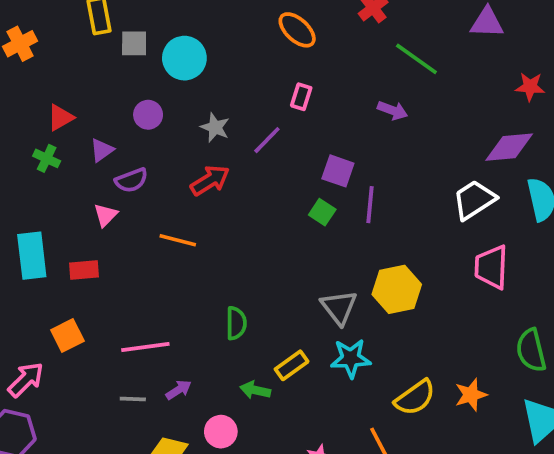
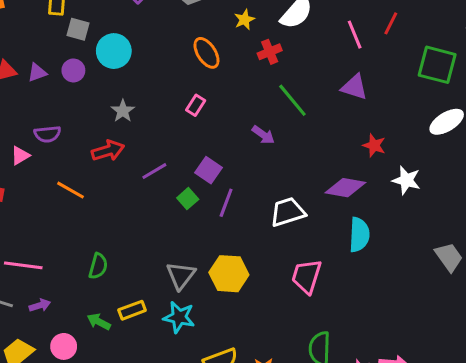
purple circle: (148, 115) -> (73, 70), moved
purple line: (267, 140) -> (154, 171), moved
purple triangle: (102, 150) -> (37, 73), moved
white trapezoid: (474, 200) -> (288, 212), moved

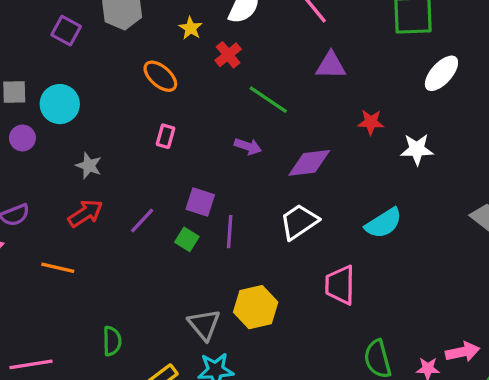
purple diamond: (345, 188) -> (309, 163), moved
cyan semicircle: (359, 235) -> (384, 223), turned 72

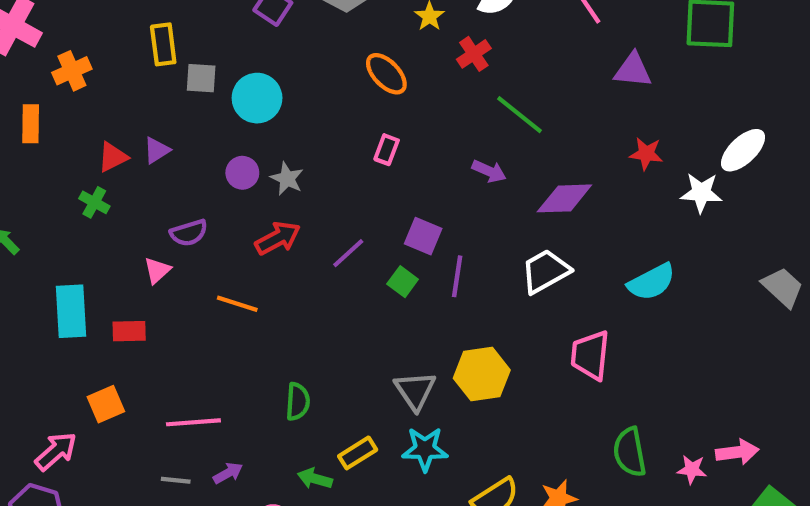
purple triangle: (331, 65) -> (633, 70), moved
white ellipse: (441, 73) -> (743, 150), moved
purple circle: (22, 138) -> (242, 173), moved

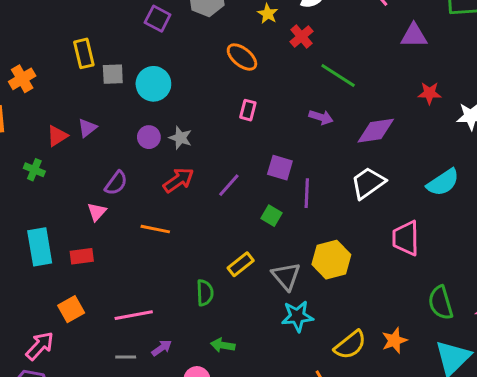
green cross: (94, 202) -> (34, 170), moved
purple semicircle: (189, 233) -> (116, 183), turned -30
green square: (403, 282) -> (271, 216), moved
yellow rectangle: (358, 453) -> (241, 264), moved

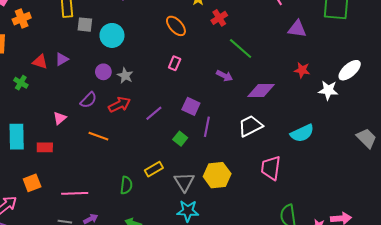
red triangle: (57, 136) -> (40, 62), turned 42
purple semicircle: (116, 183) -> (88, 100), moved

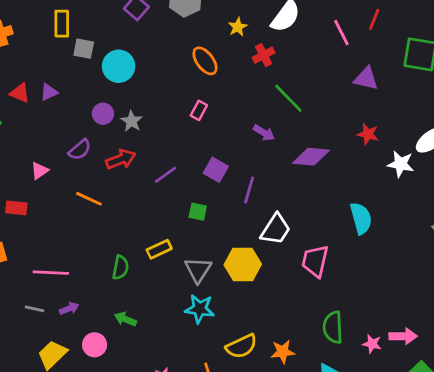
white trapezoid: (250, 126) -> (276, 229), moved, turned 145
purple line: (207, 127) -> (249, 190), moved
cyan semicircle: (302, 133) -> (361, 218), turned -85
green square: (180, 139) -> (198, 212), turned -32

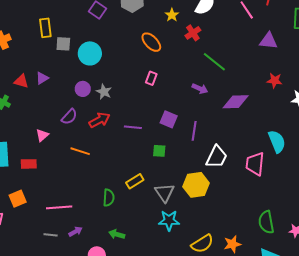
purple line: (165, 175) -> (133, 127), turned 48
pink trapezoid: (315, 261) -> (255, 164), moved

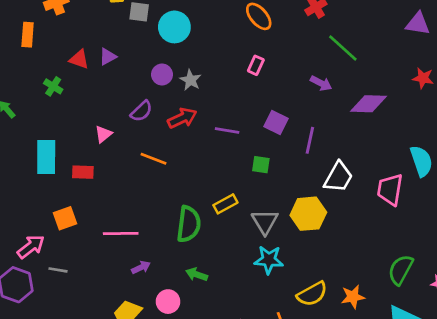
green semicircle: (109, 198) -> (189, 224), size x1.5
green semicircle: (266, 222) -> (401, 270), turned 35
gray line: (51, 235) -> (58, 270), moved

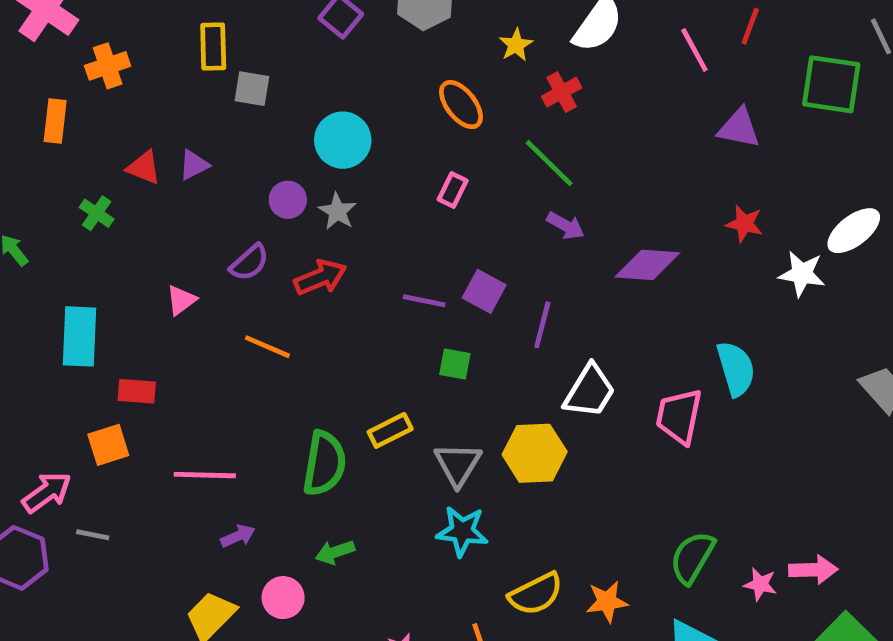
cyan circle: (174, 27) -> (343, 140), moved
green line: (343, 48) -> (549, 163), moved
purple line: (227, 130) -> (424, 301), moved
red rectangle: (83, 172) -> (137, 391), moved
green arrow: (197, 274) -> (335, 552), turned -40

